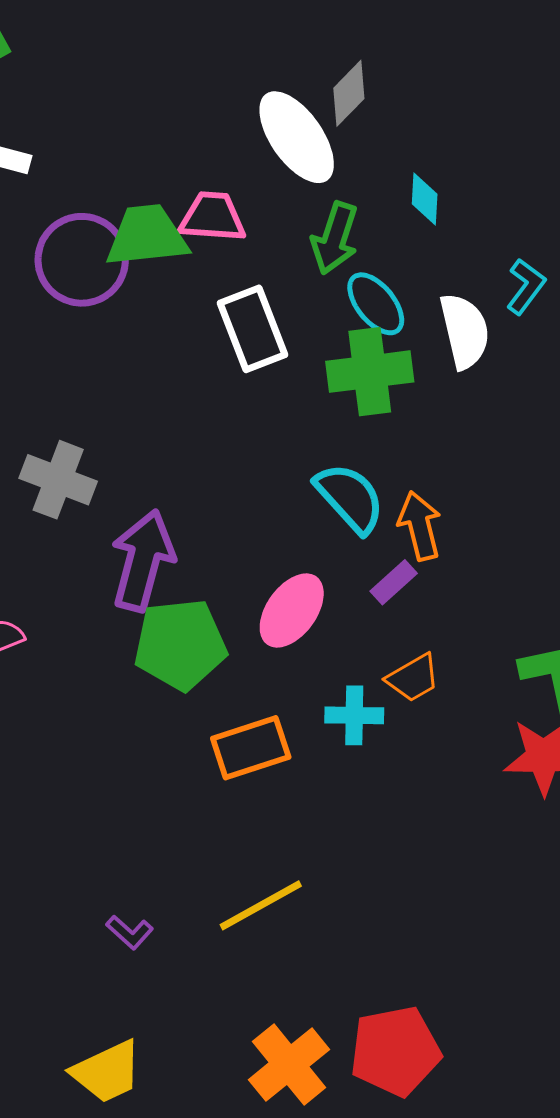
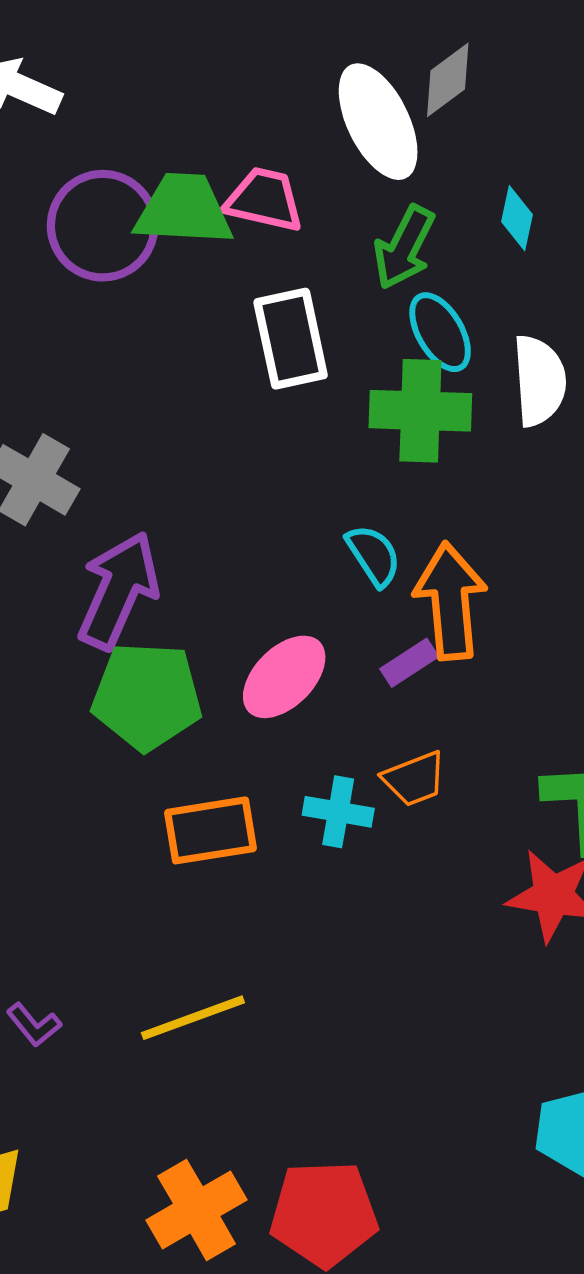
cyan semicircle: (350, 498) -> (374, 555), size x0.7
orange arrow: (420, 526) -> (450, 601), size x1.4

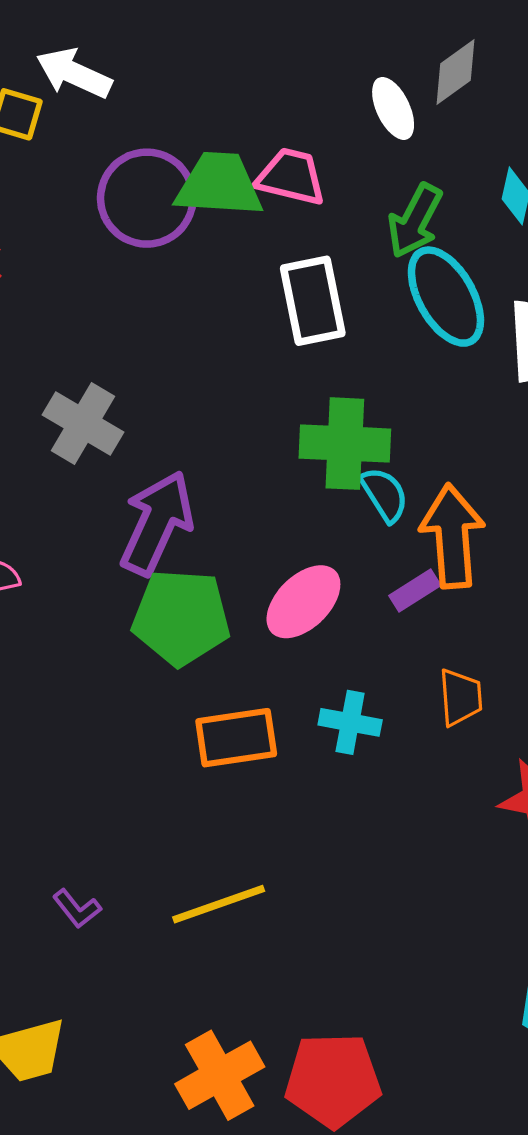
white ellipse: (378, 122) -> (393, 108), size x0.6
cyan ellipse: (440, 332) -> (446, 297), size x1.4
green cross: (420, 411) -> (345, 444), moved
orange trapezoid: (414, 779) -> (460, 697), moved, turned -74

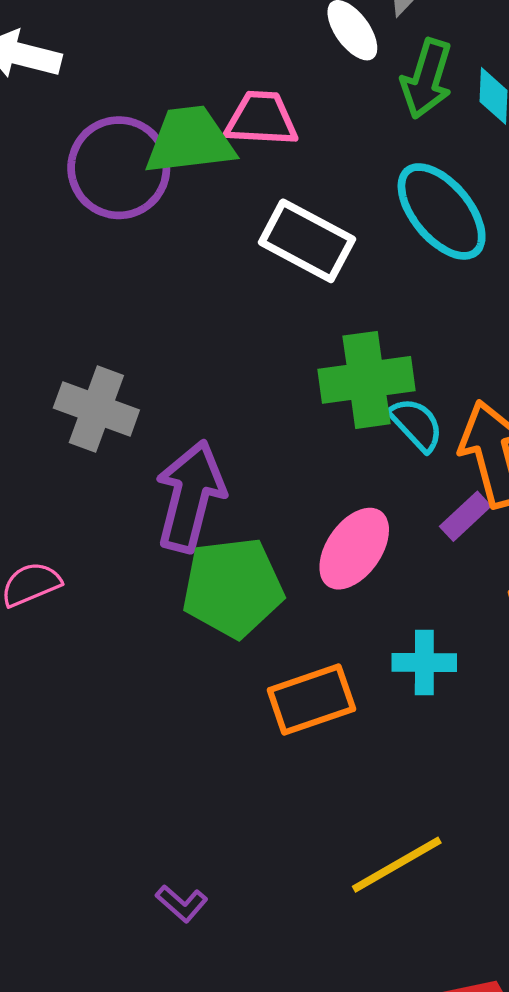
green arrow: (415, 221) -> (427, 79), moved
white rectangle: (313, 301) -> (307, 241), turned -40
yellow line: (219, 904) -> (397, 865), moved

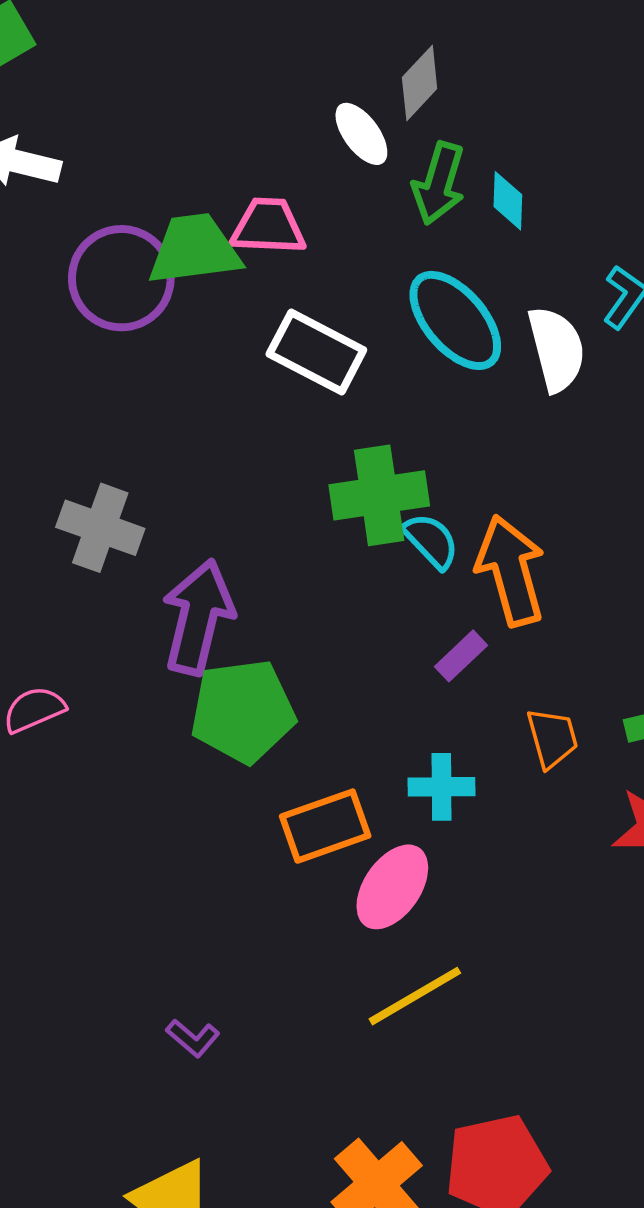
purple rectangle: (465, 516) -> (461, 656), moved
pink ellipse: (354, 549) -> (392, 887), moved

